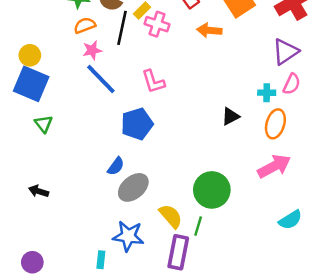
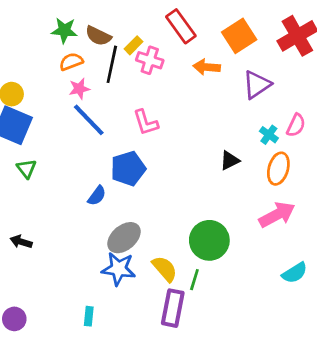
purple triangle: (285, 52) -> (257, 85), moved
cyan cross: (267, 93) -> (269, 135), turned 35
blue semicircle: (116, 166) -> (97, 196), moved
blue star: (128, 236) -> (119, 269), moved

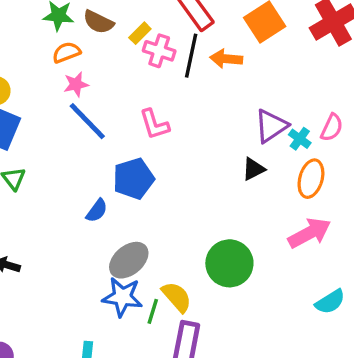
black line: (112, 64) -> (191, 56), moved
purple triangle: (257, 85) -> (271, 126), moved
green line: (194, 280) -> (153, 311), moved

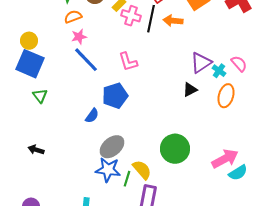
pink semicircle: (332, 127) -> (239, 64), turned -66
pink arrow: (309, 233) -> (225, 159), moved

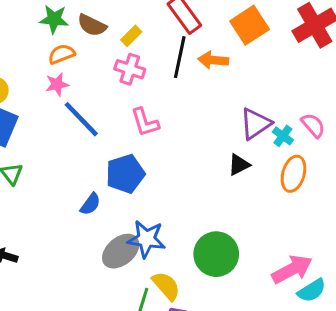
pink cross: (131, 16) -> (130, 69), moved
pink star: (79, 37) -> (57, 84), moved
blue star: (108, 170) -> (146, 239), moved

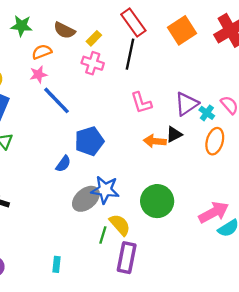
green star: (54, 19) -> (21, 26), moved
orange arrow: (213, 60) -> (155, 141), moved
pink L-shape: (145, 122) -> (141, 103), moved

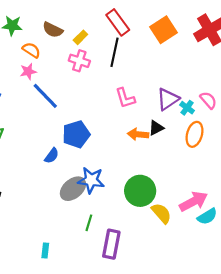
orange semicircle: (42, 52) -> (31, 50), turned 54
yellow semicircle: (120, 225) -> (161, 213), moved

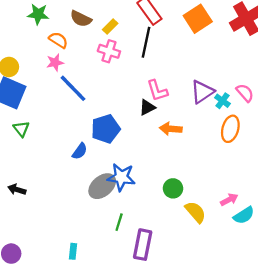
black triangle: (156, 128) -> (147, 107), moved
green circle: (140, 191) -> (173, 188), size x0.6
pink arrow: (193, 201) -> (229, 200), size x0.6

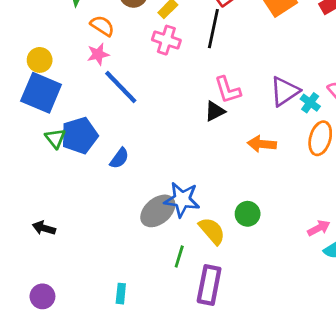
blue pentagon: (106, 129) -> (79, 135), moved
orange arrow: (171, 129) -> (262, 144), moved
blue semicircle: (80, 151) -> (119, 158), moved
black arrow: (17, 189) -> (44, 228), moved
yellow semicircle: (195, 212) -> (212, 231), moved

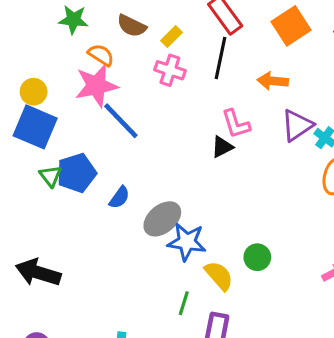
pink star: (98, 54) -> (96, 86), size x1.8
orange arrow: (262, 144) -> (273, 81), moved
gray ellipse: (158, 211) -> (162, 219), moved
black arrow: (44, 228) -> (38, 273), size x1.8

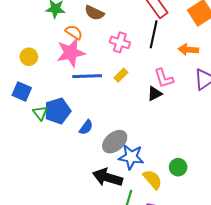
yellow rectangle: (171, 37) -> (121, 75), moved
blue line: (121, 121) -> (87, 76), turned -48
blue square: (35, 127) -> (22, 92), moved, size x0.7
black arrow: (38, 273) -> (108, 177), moved

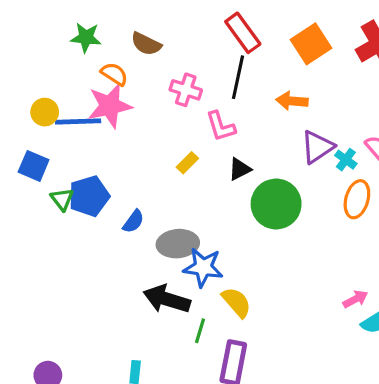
yellow rectangle: (121, 75) -> (187, 163), moved
blue line: (87, 76) -> (78, 122), moved
pink L-shape: (164, 78) -> (221, 126), moved
gray ellipse: (115, 142) -> (178, 244), turned 35
green circle: (178, 167) -> (276, 204), moved, size x1.8

